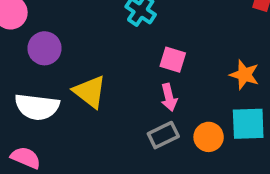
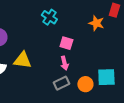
orange star: (244, 75) -> (96, 23), moved
yellow triangle: (90, 92) -> (22, 60), turned -30

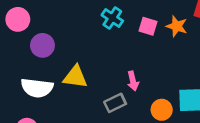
pink square: (66, 43) -> (148, 26), moved
gray rectangle: (61, 83) -> (115, 103), moved

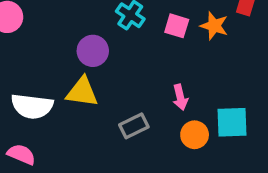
purple circle: (42, 45) -> (93, 51), moved
pink arrow: (133, 81) -> (180, 97), moved

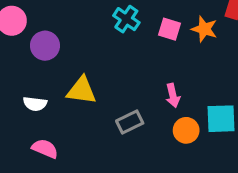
purple circle: (93, 51) -> (45, 46), moved
white semicircle: (32, 106) -> (35, 104), size x0.6
pink semicircle: (21, 154) -> (45, 149), moved

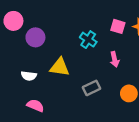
cyan cross: (126, 19) -> (88, 40), moved
pink arrow: (173, 95) -> (115, 59), moved

